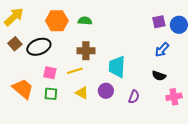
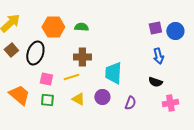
black ellipse: (39, 47) -> (35, 53), turned -50
blue arrow: (162, 50) -> (158, 56), turned -56

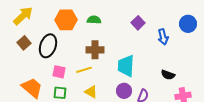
purple square: (155, 28) -> (138, 23), moved, turned -32
blue arrow: (158, 56) -> (163, 37), moved
purple circle: (102, 97) -> (124, 91), moved

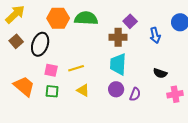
green semicircle: (94, 20) -> (86, 18), size x1.6
brown cross: (95, 50) -> (118, 37), moved

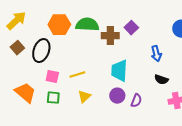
blue arrow: (155, 35) -> (156, 54), moved
brown cross: (118, 37) -> (110, 36), moved
yellow triangle: (83, 90) -> (84, 97), turned 48

